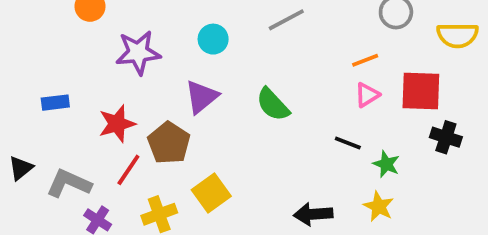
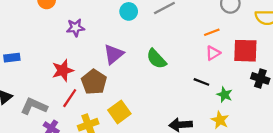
cyan circle: (213, 39) -> (129, 11), moved
purple star: (138, 53) -> (75, 28), size x0.7
blue rectangle: (55, 103) -> (12, 58), moved

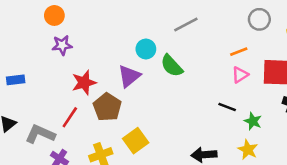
cyan circle: (129, 11) -> (146, 49), moved
purple star: (75, 28) -> (62, 45), moved
green semicircle: (156, 59) -> (172, 66), moved
red star: (63, 70) -> (84, 83), moved
red line: (70, 98) -> (70, 117), moved

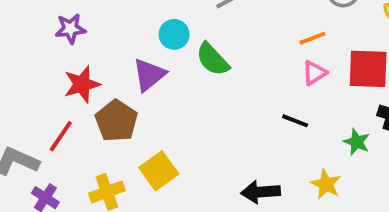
purple star: (62, 45) -> (70, 29), moved
green star: (253, 121) -> (357, 142), moved

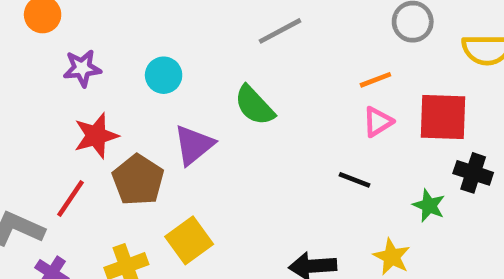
cyan circle: (174, 34) -> (164, 75), moved
purple triangle: (149, 75) -> (194, 145), moved

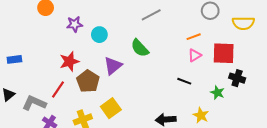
purple star: (82, 68) -> (75, 24), moved

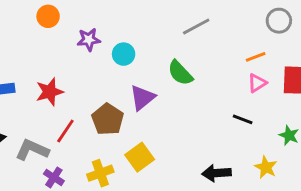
red star: (69, 61) -> (50, 92), moved

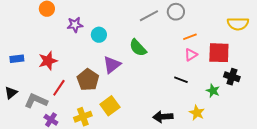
gray circle: (279, 21) -> (176, 12), moved

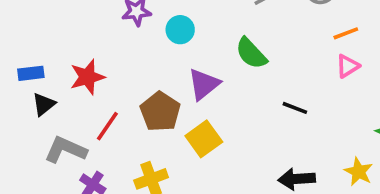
black line: (181, 80) -> (295, 108), moved
black triangle: (11, 93) -> (44, 104), moved
yellow square: (110, 106) -> (204, 139), moved

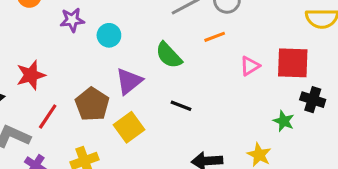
orange line: (346, 33) -> (215, 37), moved
black line: (295, 108) -> (181, 106), moved

